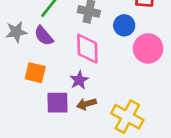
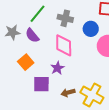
orange square: (35, 73) -> (26, 62), turned 35
brown arrow: (86, 104) -> (68, 93), moved

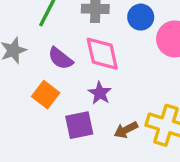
purple semicircle: (32, 35) -> (60, 58), moved

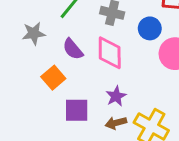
purple star: (100, 93) -> (116, 96), moved

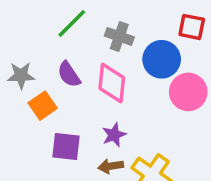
blue circle: (150, 28) -> (162, 59), size x1.4
gray star: (34, 33) -> (21, 75), moved

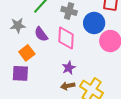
gray star: (21, 75) -> (18, 25), moved
purple square: (66, 147) -> (20, 73), moved

